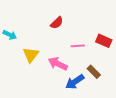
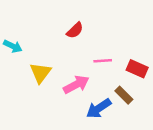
red rectangle: (104, 41) -> (137, 69), moved
pink arrow: (58, 64) -> (76, 85), turned 126

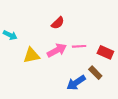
yellow triangle: (41, 73) -> (31, 55), turned 42
pink arrow: (76, 85) -> (57, 50), moved

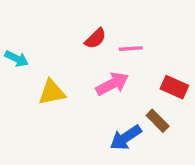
pink line: (79, 46) -> (131, 49), moved
pink arrow: (57, 50) -> (112, 84), moved

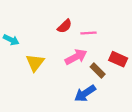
yellow triangle: (52, 92) -> (35, 63), turned -42
brown rectangle: (158, 121) -> (98, 71), moved

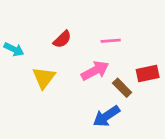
red semicircle: (65, 26) -> (62, 39), moved
red rectangle: (118, 59) -> (148, 73), turned -36

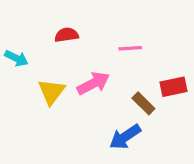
red semicircle: (62, 39) -> (67, 35), moved, turned -144
pink arrow: (95, 71) -> (93, 83), moved

